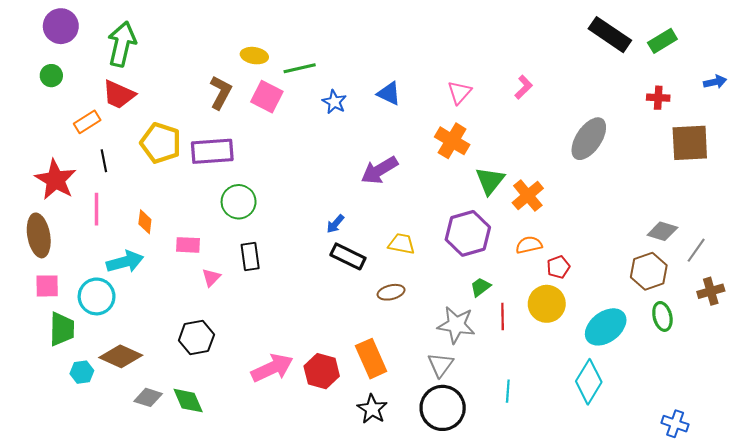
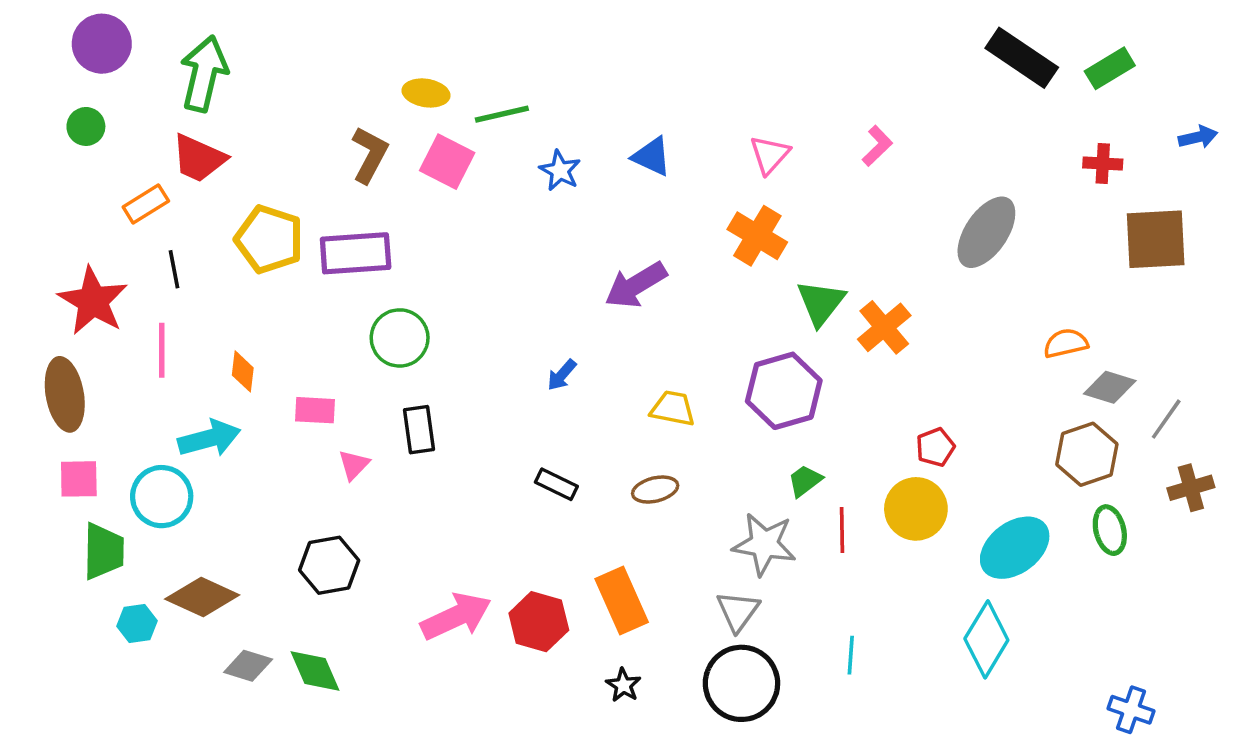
orange semicircle: (529, 245) -> (1066, 343), moved
black rectangle: (348, 256) -> (556, 484), moved, size x0.7
black star: (372, 409) -> (623, 685), size x0.7

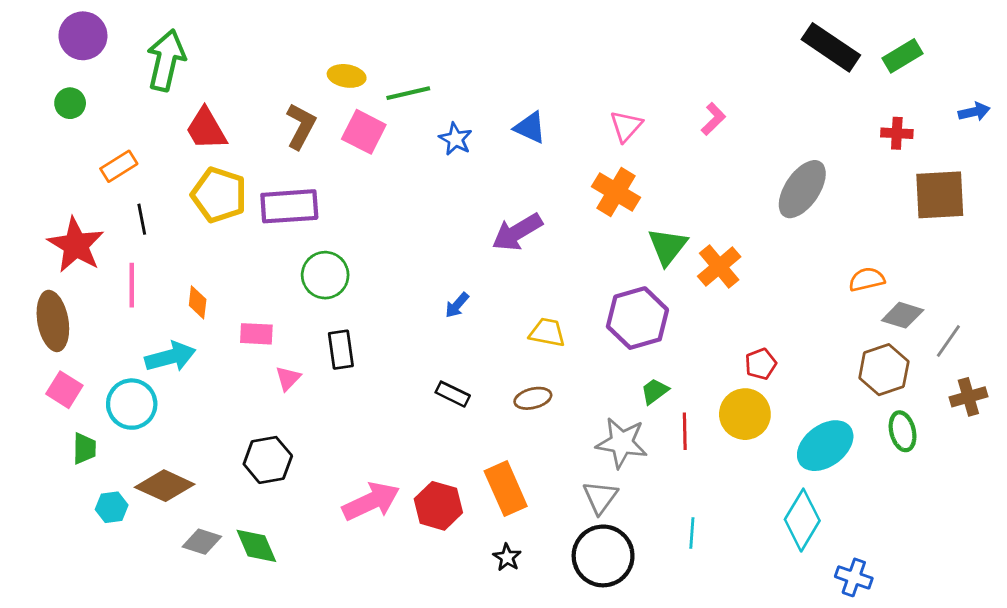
red trapezoid: (199, 158) -> (206, 129), moved, turned 36
pink square: (79, 479) -> (64, 390), turned 33
green trapezoid: (104, 551) -> (84, 448), size x0.7
blue cross: (1131, 710) -> (854, 577), moved

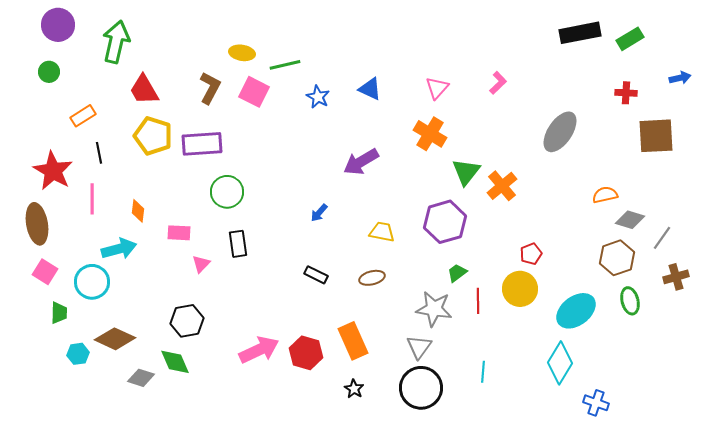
black rectangle: (831, 47) -> (580, 33), turned -45
green diamond: (256, 546) -> (175, 362), moved

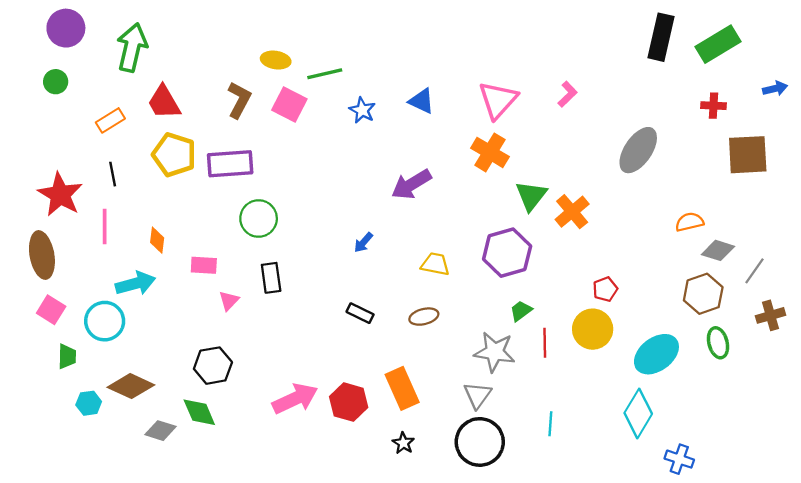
black rectangle: (580, 33) -> (661, 37), turned -66
green rectangle: (630, 39) -> (718, 44), size x1.4
pink triangle: (437, 88) -> (498, 100), size x1.5
orange rectangle: (83, 116) -> (110, 120), moved

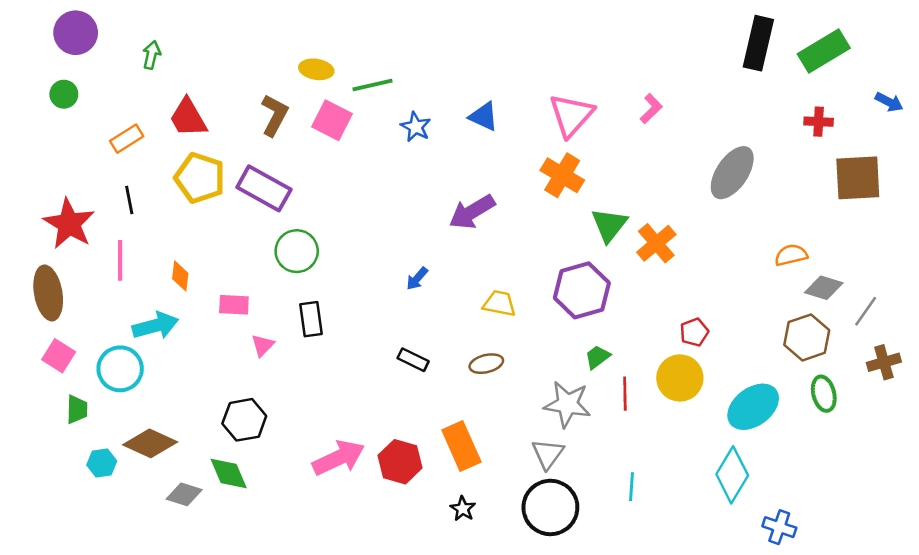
green arrow: (132, 47) -> (151, 55), size x0.5
blue arrow: (775, 89) -> (889, 102), turned 40
purple rectangle: (230, 164) -> (264, 188), turned 33

